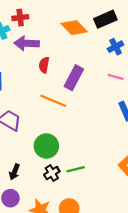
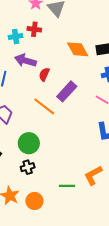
purple arrow: (27, 43) -> (25, 61), moved
green line: (76, 169) -> (67, 186), moved

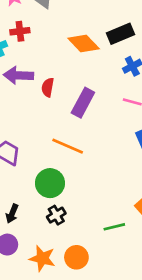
orange line: (44, 106) -> (68, 146), moved

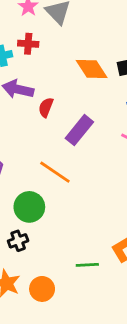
black cross: (56, 215) -> (18, 241), moved

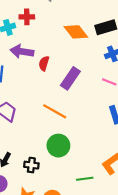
green circle: (29, 207) -> (58, 146), moved
black cross: (18, 241) -> (31, 165), turned 32

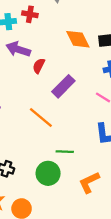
green circle: (58, 146) -> (48, 173), moved
green line: (85, 179) -> (65, 152), moved

